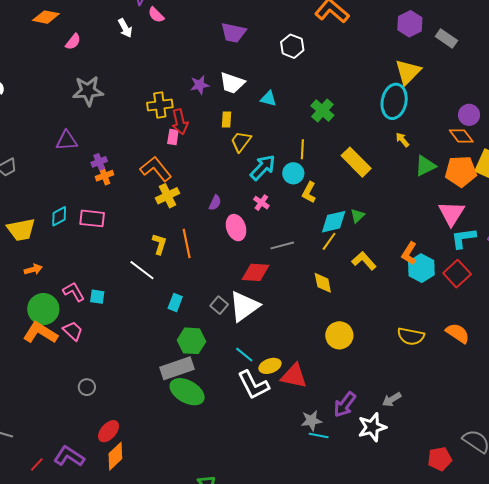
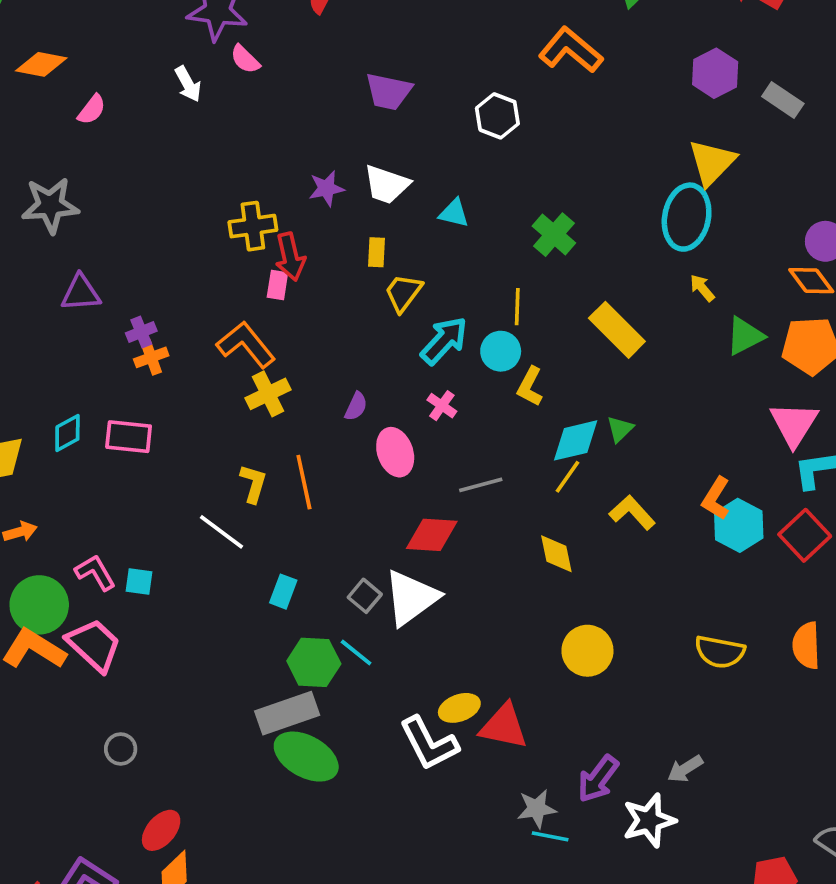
gray star: (88, 91) -> (50, 205), moved
pink trapezoid: (73, 331) -> (94, 645), size x1.5
orange semicircle: (458, 333) -> (806, 645), turned -125
cyan line: (244, 355) -> (356, 653), moved

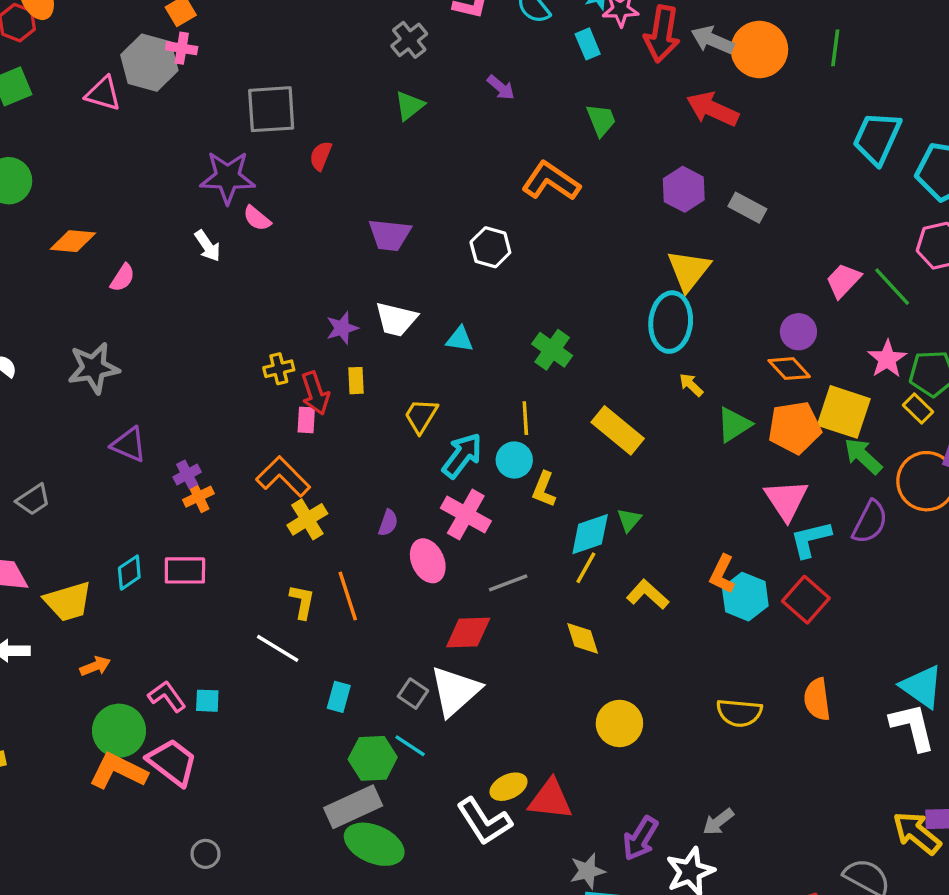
yellow cross: (253, 226) -> (279, 369), size x0.7
yellow rectangle: (377, 252) -> (356, 381), moved
purple triangle: (81, 293) -> (129, 445), turned 33
pink cross: (442, 406) -> (466, 514), size x1.8

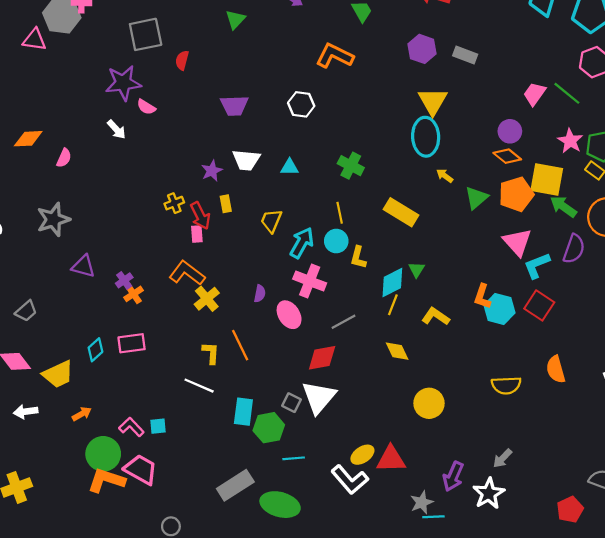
cyan rectangle: (339, 697) -> (243, 412), size x1.4
cyan line: (410, 746) -> (294, 458), moved, turned -30
green hexagon: (373, 758) -> (269, 428), moved
gray rectangle: (353, 807) -> (235, 485), moved

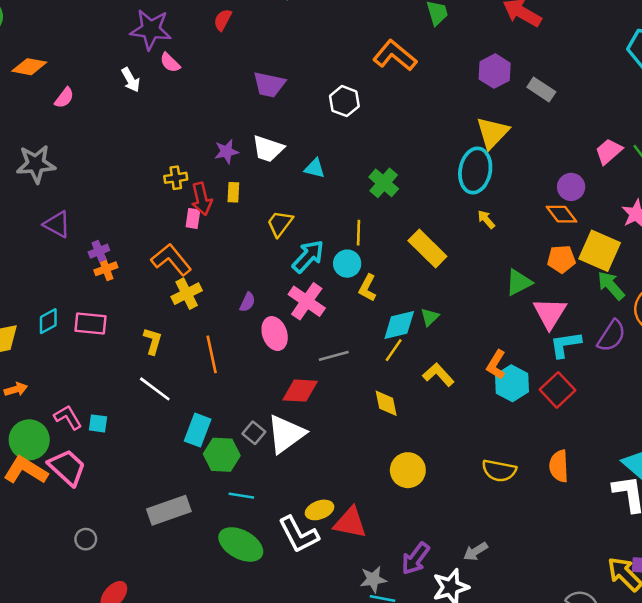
orange pentagon: (516, 194) -> (561, 259), size x0.7
green triangle: (476, 198) -> (519, 282), moved
yellow L-shape: (211, 353) -> (153, 341), moved
green ellipse: (280, 505) -> (241, 544), moved

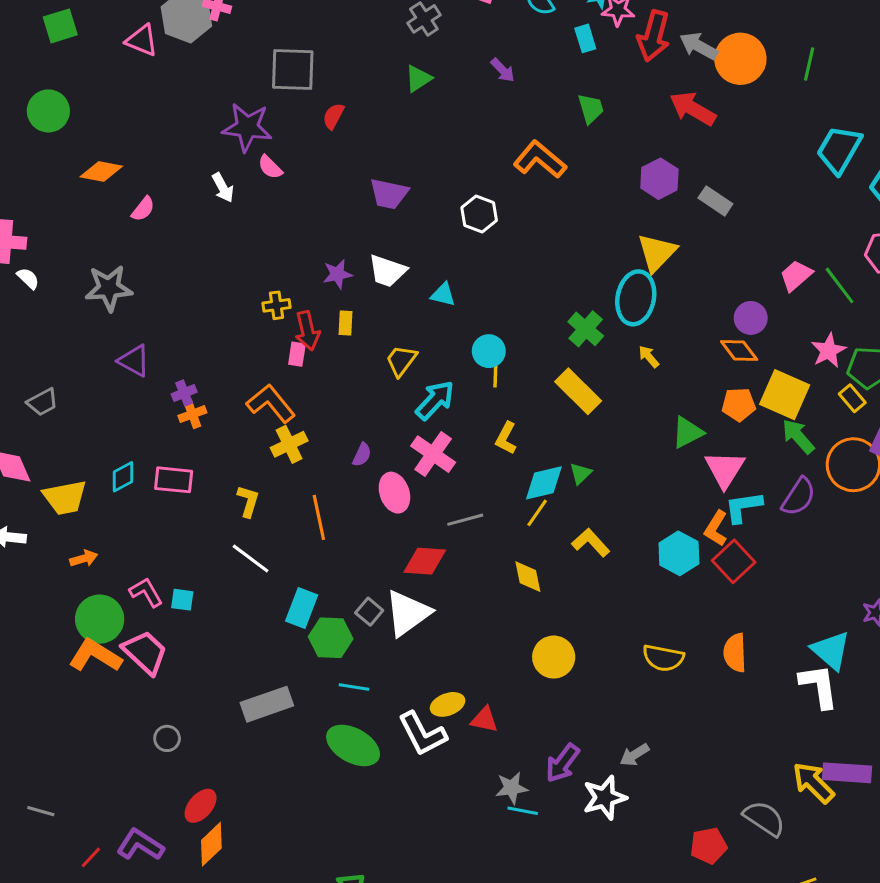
green cross: (384, 183) -> (586, 329), moved
cyan circle: (347, 264) -> (489, 351), moved
orange L-shape: (496, 365) -> (716, 528), moved
red triangle: (350, 523) -> (484, 720), size x0.7

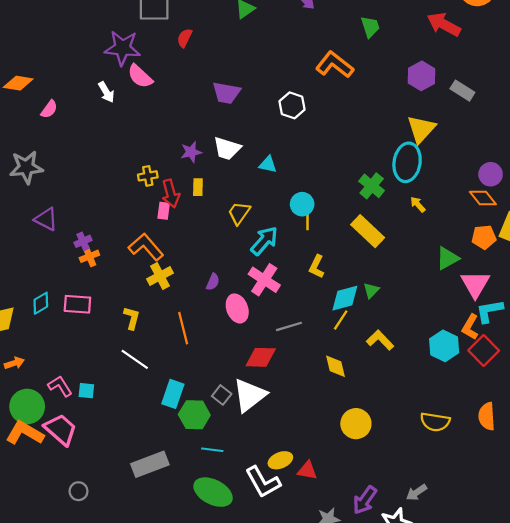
pink semicircle: (270, 167) -> (140, 76), size x1.4

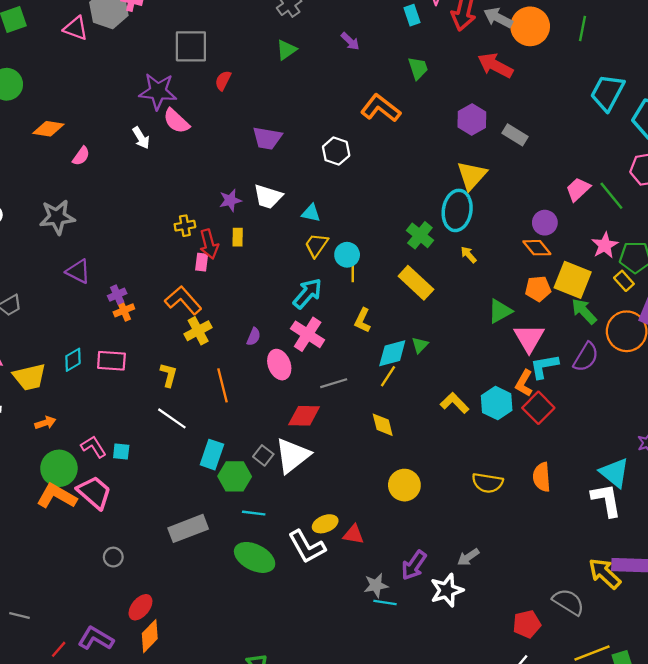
yellow trapezoid: (239, 213) -> (316, 245), moved
yellow L-shape: (380, 340) -> (455, 403), moved

